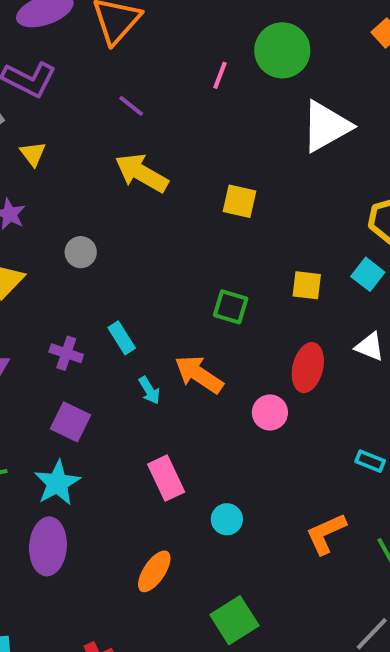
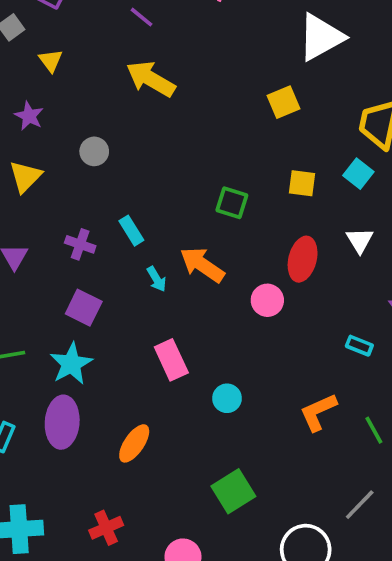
yellow square: (240, 201) -> (284, 102), moved, turned -36
white triangle: (370, 347) -> (360, 240), turned 36
orange ellipse: (154, 571) -> (134, 443), moved

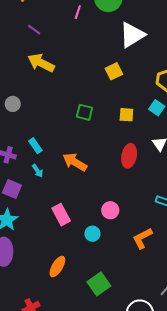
green square: (232, 203) -> (85, 112), moved
cyan arrow: (157, 279) -> (38, 171), moved
pink circle: (267, 300) -> (110, 210), moved
orange ellipse: (134, 443) -> (57, 267), moved

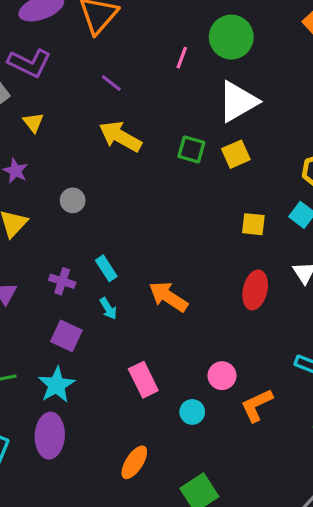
white triangle: (132, 35) -> (238, 102), moved
green square: (85, 112) -> (191, 149), moved
orange L-shape: (142, 238) -> (257, 405), moved

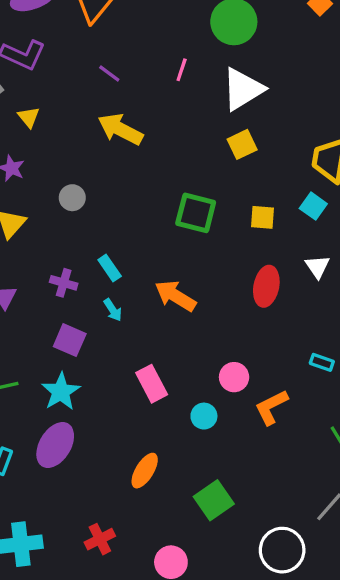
pink line: (182, 58) -> (182, 70), moved
green square: (191, 149) -> (196, 213), moved, size x1.4
purple ellipse: (50, 436) -> (55, 445), turned 30

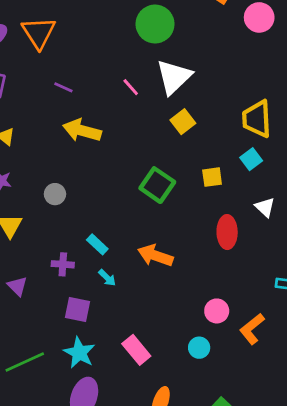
pink line: (182, 70) -> (131, 87), moved, turned -48
cyan square: (313, 206) -> (251, 159), turned 30
green square: (196, 213) -> (157, 185), turned 32
pink rectangle: (152, 384) -> (136, 350), moved

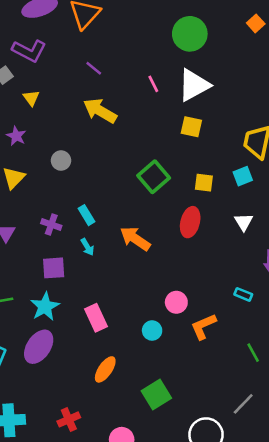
yellow square: (183, 122) -> (191, 127), turned 35
red ellipse: (227, 232) -> (190, 222), moved
purple square: (78, 310) -> (54, 268), turned -30

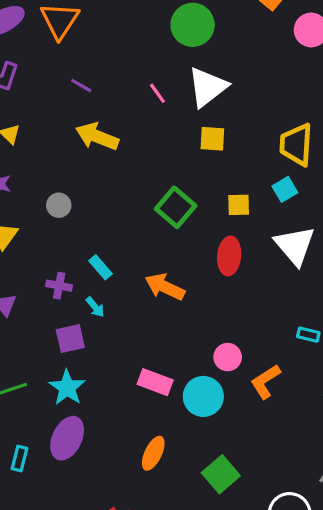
white triangle: (244, 222) -> (295, 246), size x1.8
cyan arrow: (87, 247) -> (95, 307), moved
pink rectangle: (96, 318) -> (155, 382), moved, turned -36
cyan circle: (152, 331) -> (203, 396), size x1.6

